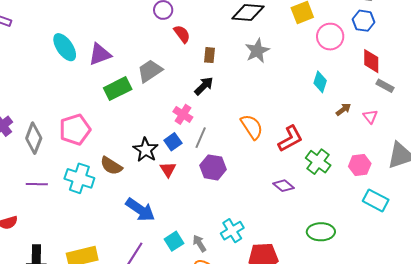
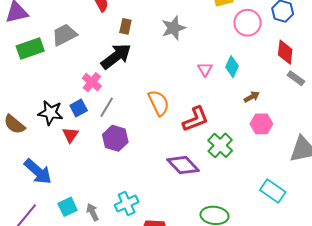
black arrow: (204, 86) -> (116, 56), size x1.5
pink triangle: (370, 117) -> (205, 69), moved
black star: (146, 150) -> (51, 113), turned -30
pink hexagon: (360, 165) -> (261, 124), moved
purple diamond: (283, 186) -> (183, 165), size x1.5

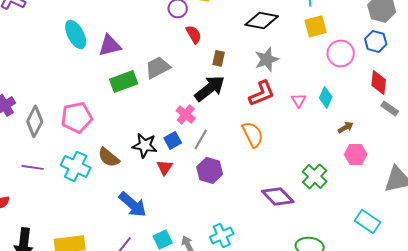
red L-shape: (195, 119) -> (262, 93), moved

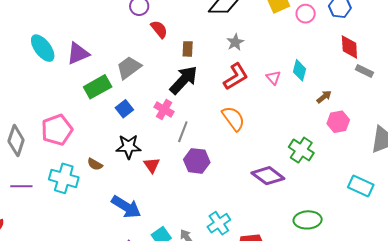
pink circle: (341, 53) -> (306, 14), moved, size x0.7
gray star: (267, 59) -> (235, 42), size x0.7
blue square: (173, 140) -> (124, 109), moved
brown semicircle: (109, 157) -> (95, 164), size x0.7

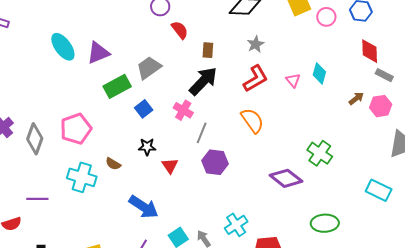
brown arrow: (324, 97) -> (356, 98), moved
pink hexagon: (338, 122) -> (381, 106), moved
black star: (129, 147) -> (147, 147), size x0.7
purple line: (21, 186) -> (37, 199), moved

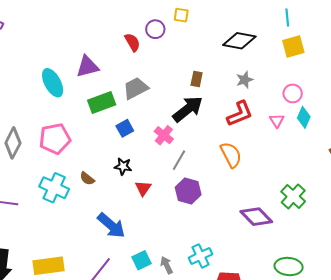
pink circle: (326, 17) -> (293, 93), moved
red semicircle: (180, 30) -> (132, 42), moved
cyan ellipse: (63, 47) -> (53, 83), moved

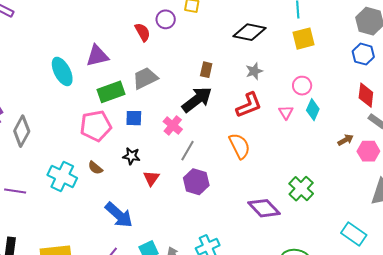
blue square: (125, 128) -> (134, 118), turned 30
pink pentagon: (55, 139) -> (96, 126), moved

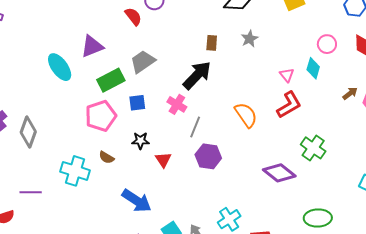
brown rectangle: (206, 70) -> (212, 43), moved
pink circle: (302, 86) -> (327, 44), moved
red L-shape: (249, 105) -> (289, 105), moved

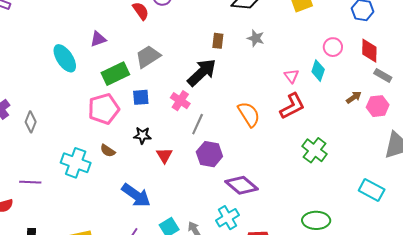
gray star: (249, 39) -> (256, 38), turned -30
purple triangle: (92, 46) -> (98, 39), size x0.7
gray diamond: (28, 132) -> (31, 122), size x0.7
purple diamond: (279, 173) -> (242, 185), moved

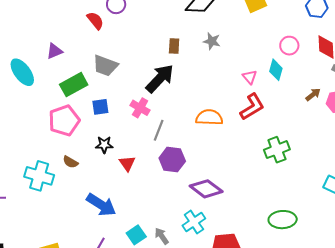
gray trapezoid: (148, 56) -> (105, 66), turned -124
orange semicircle: (249, 114) -> (209, 117), turned -52
green cross: (315, 150) -> (277, 150), turned 35

